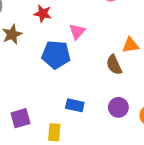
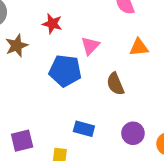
orange triangle: (130, 45) -> (139, 47), moved
brown semicircle: (114, 65) -> (115, 84), moved

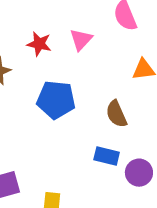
pink triangle: (90, 46) -> (81, 40), moved
blue rectangle: (84, 129) -> (107, 156), moved

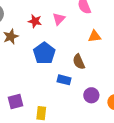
blue pentagon: (56, 100) -> (44, 53), turned 30
blue rectangle: (107, 156) -> (64, 80), moved

